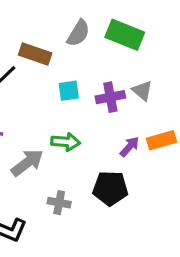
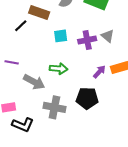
gray arrow: (27, 163) -> (34, 82), turned 65
gray cross: (59, 203) -> (54, 107), size x1.5

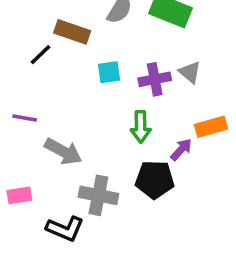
green arrow: (59, 69) -> (141, 127), moved, turned 84
purple arrow: (99, 72) -> (181, 150), moved
black L-shape: (23, 125) -> (65, 229), moved

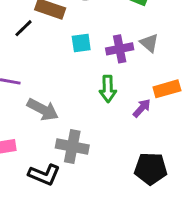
black pentagon: (155, 180) -> (151, 169), moved

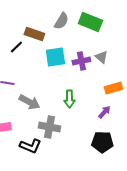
cyan square: (81, 43) -> (55, 57), size x1.5
green arrow: (108, 89) -> (69, 99), moved
purple arrow: (142, 108) -> (104, 112), moved

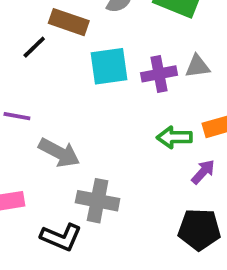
gray triangle: (101, 57) -> (197, 66), turned -48
green arrow: (69, 99) -> (174, 137), moved, turned 90

